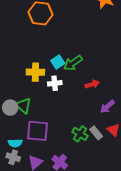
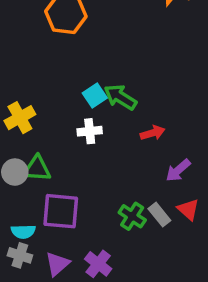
green arrow: (73, 63) -> (120, 97), turned 66
yellow cross: (35, 72) -> (20, 118), moved, turned -30
green triangle: (23, 106) -> (37, 169), turned -36

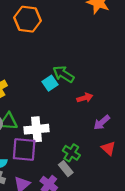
cyan square: (95, 95) -> (50, 83), moved
white cross: (90, 131) -> (36, 129), moved, size x1.5
gray rectangle: (159, 215) -> (66, 169), moved

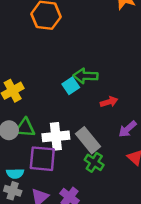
green arrow: (63, 74) -> (86, 76), turned -30
gray rectangle: (66, 169) -> (88, 140), moved, size x1.5

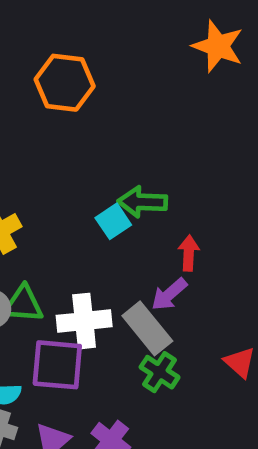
red arrow: (109, 102) -> (189, 253), turned -70
purple arrow: (128, 129) -> (169, 294), moved

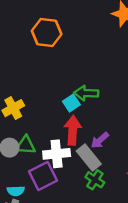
red arrow: (189, 253) -> (73, 130), moved, size x1.6
purple square: (57, 365) -> (43, 176), turned -32

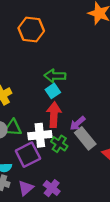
green arrow: (86, 93) -> (55, 76), moved
gray rectangle: (89, 158) -> (85, 138), moved
green cross: (95, 180) -> (59, 144), moved

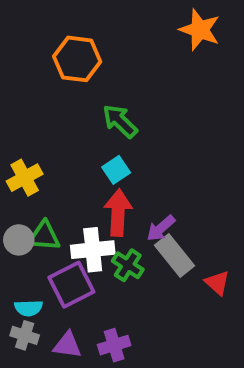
green arrow: (55, 76) -> (120, 121), moved, turned 42
purple triangle: (26, 188) -> (67, 345), turned 49
purple cross: (52, 188) -> (114, 345), turned 35

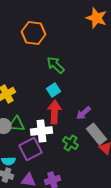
purple arrow: (161, 228) -> (83, 113), moved
gray rectangle: (174, 256) -> (96, 134), moved
green cross: (128, 265) -> (70, 143), moved

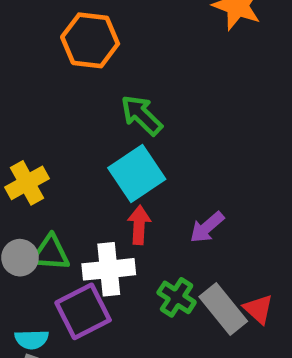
cyan square: (53, 90) -> (137, 174), size x1.6
red arrow: (54, 112) -> (139, 225), size x0.7
gray rectangle: (96, 134) -> (223, 309), moved

